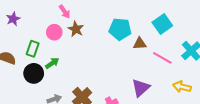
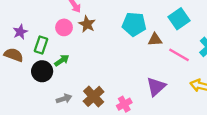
purple star: (13, 19) -> (20, 32), moved

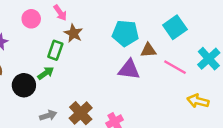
pink circle: (64, 27) -> (31, 19), moved
green rectangle: (41, 45) -> (55, 50), moved
purple triangle: (156, 87) -> (129, 70), moved, turned 50

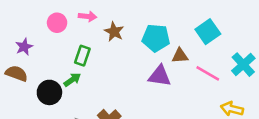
pink arrow: (60, 13) -> (87, 16), turned -49
brown star: (73, 33) -> (114, 32), moved

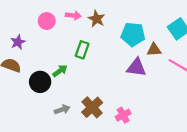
brown star: (114, 32) -> (96, 19), moved
green rectangle: (82, 56) -> (82, 50), moved

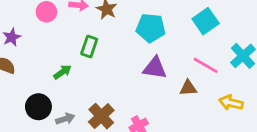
brown triangle: (154, 50) -> (188, 88), moved
black circle: (40, 82) -> (38, 107), moved

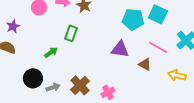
cyan square: (206, 21) -> (158, 14), turned -30
cyan pentagon: (151, 28) -> (133, 19), moved
brown triangle: (188, 88) -> (145, 64), turned 32

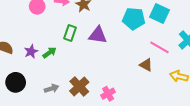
purple star: (13, 26) -> (31, 52), moved
purple triangle: (120, 49) -> (98, 35), moved
black circle: (33, 78) -> (16, 82), moved

